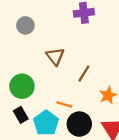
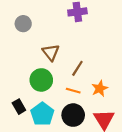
green circle: (22, 86) -> (41, 80), moved
orange line: (64, 105) -> (73, 91), moved

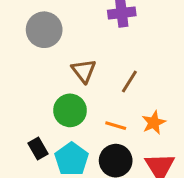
gray circle: (23, 24) -> (44, 30), size x1.5
brown line: (77, 68) -> (129, 81), moved

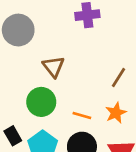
brown line: (129, 81) -> (119, 77), moved

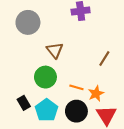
orange star: (116, 113) -> (96, 94), moved

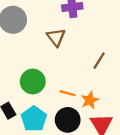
brown triangle: (55, 50) -> (56, 37), moved

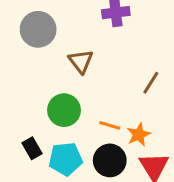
brown triangle: (56, 37) -> (81, 61), moved
cyan pentagon: (34, 119) -> (66, 159), turned 30

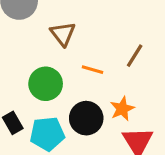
orange line: (110, 125) -> (92, 70), moved
black circle: (110, 160) -> (86, 118), moved

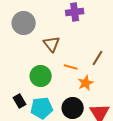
orange star: (122, 109) -> (86, 83), moved
black circle: (86, 118) -> (73, 108), moved

